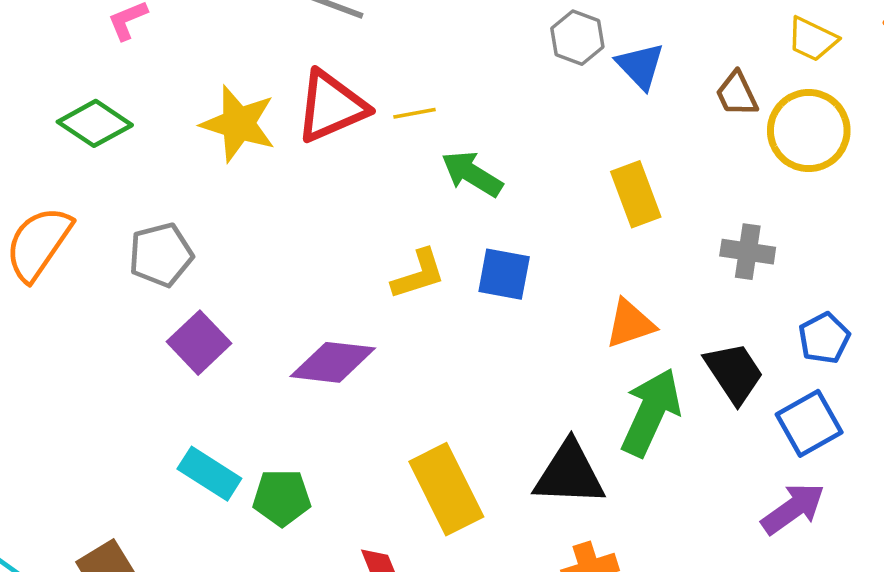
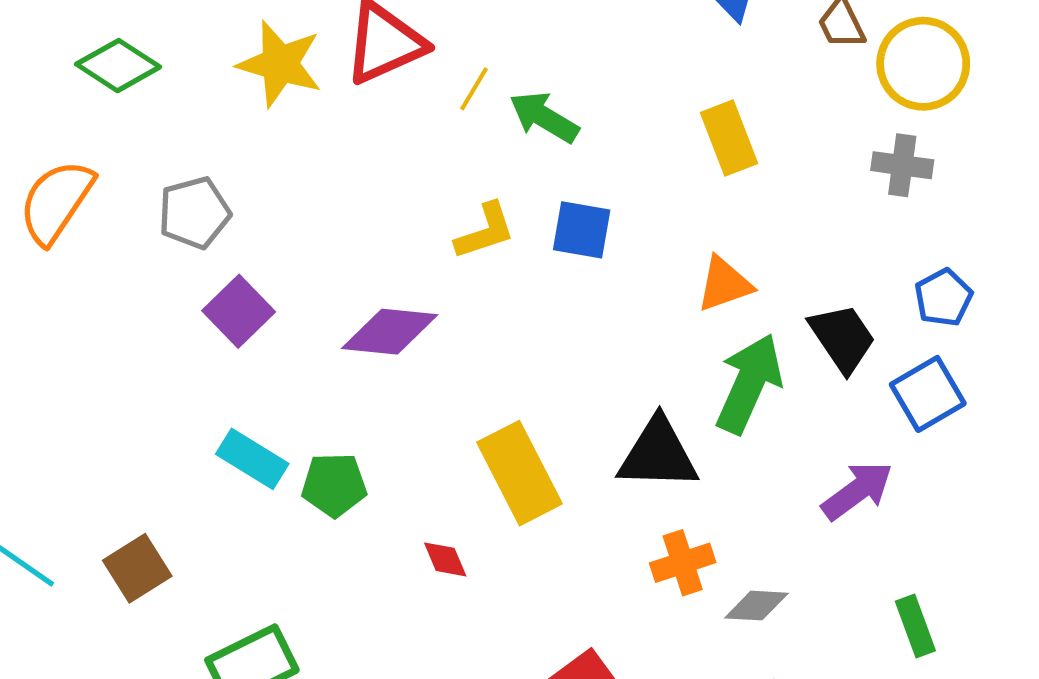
yellow line: (414, 113) -> (474, 89), moved, turned -48
gray cross: (748, 252) -> (902, 165), moved
purple arrow: (793, 509) -> (857, 491), moved

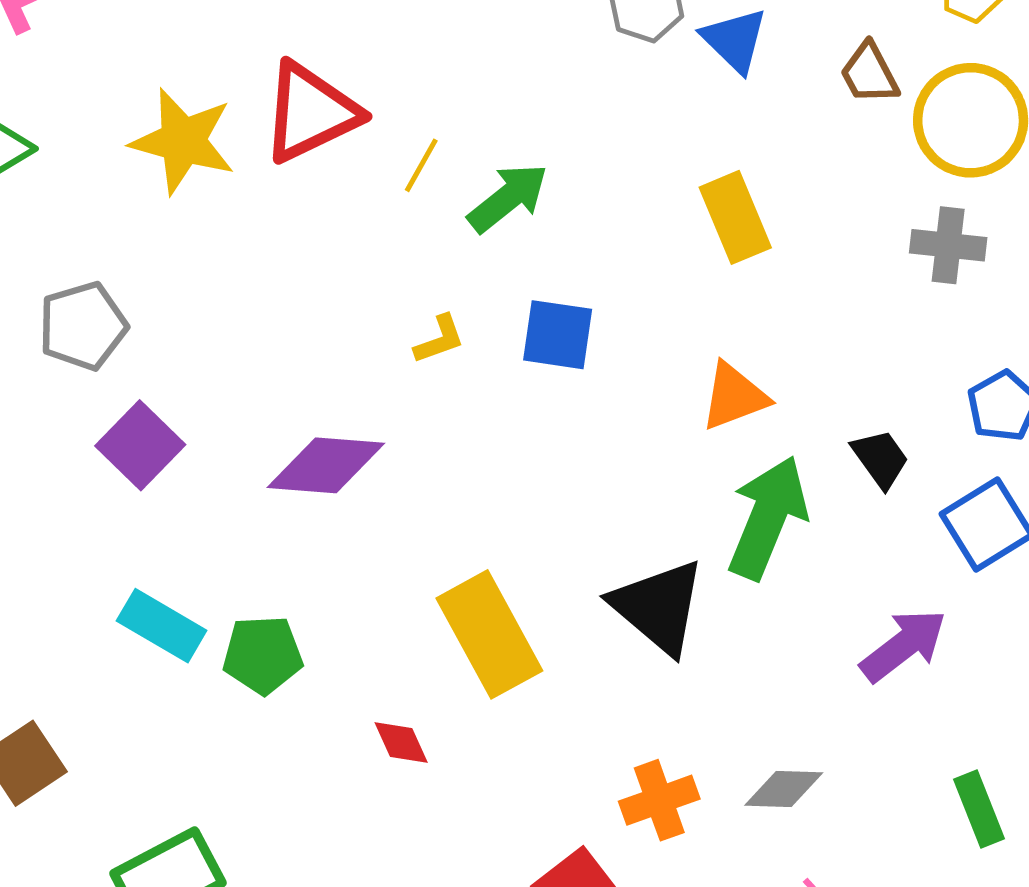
green arrow: (544, 117) -> (508, 198), turned 112
yellow L-shape: (485, 231) -> (439, 339), size x0.7
black trapezoid: (842, 338) -> (880, 459), size x0.7
black triangle: (658, 454) -> (658, 607), turned 40
orange cross: (683, 563) -> (659, 800), moved

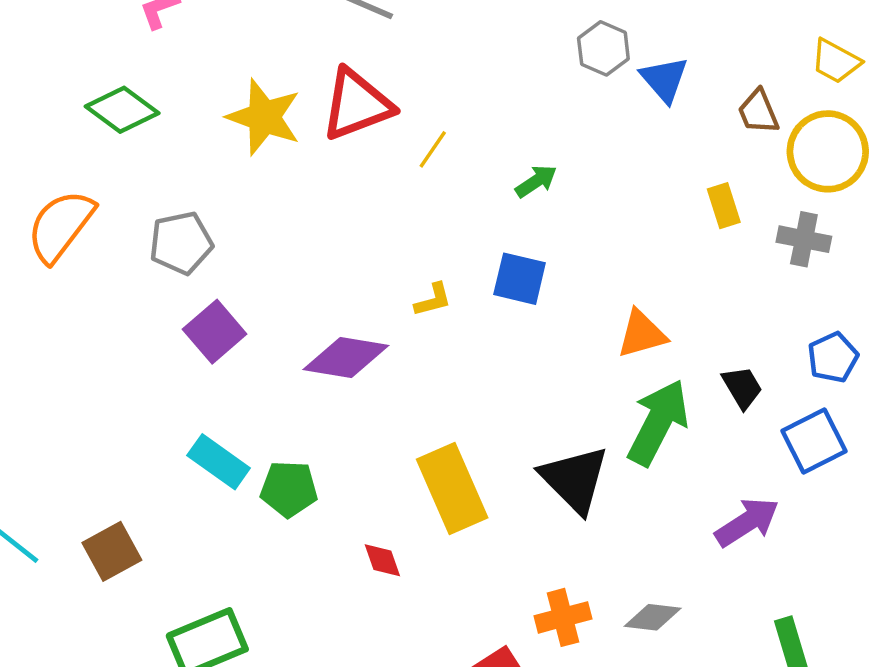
green arrow: (508, 198) -> (536, 181), moved, size x0.7
yellow rectangle: (735, 217) -> (724, 206), moved, size x0.7
yellow L-shape: (439, 339) -> (433, 300), moved

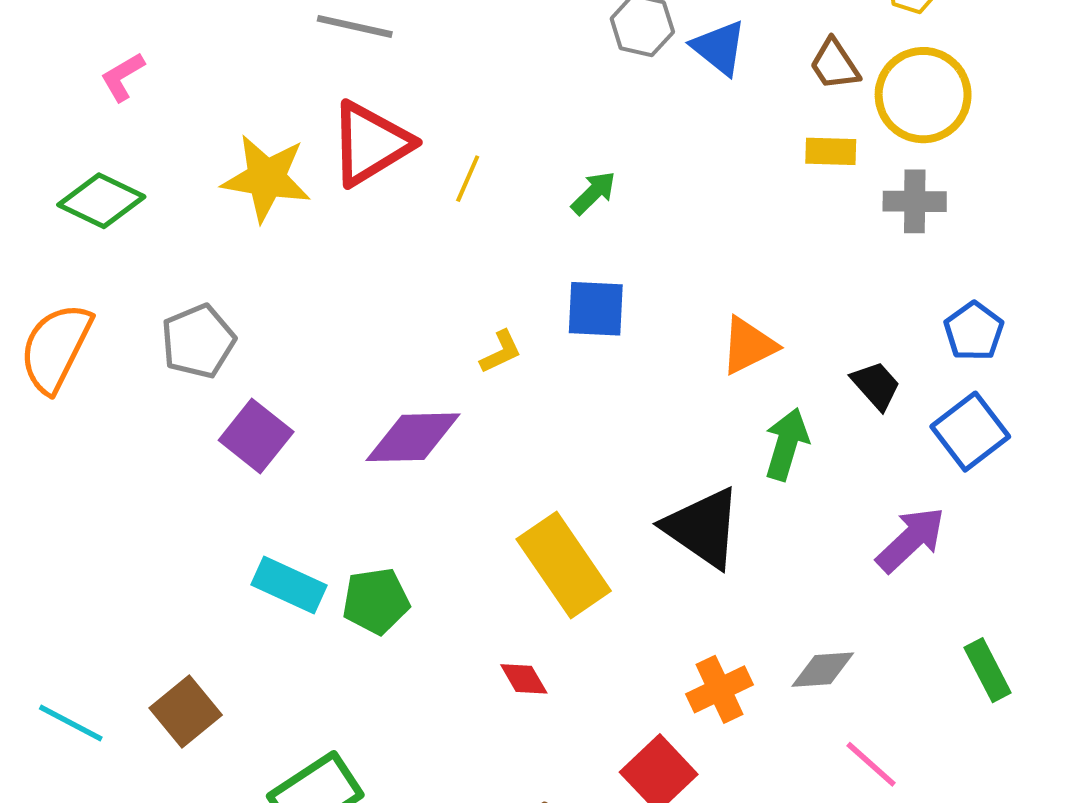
yellow rectangle: (724, 206) -> (831, 151), moved, turned -60
green arrow: (658, 422) -> (787, 444), size x0.7
red diamond: (382, 560) -> (524, 679), moved

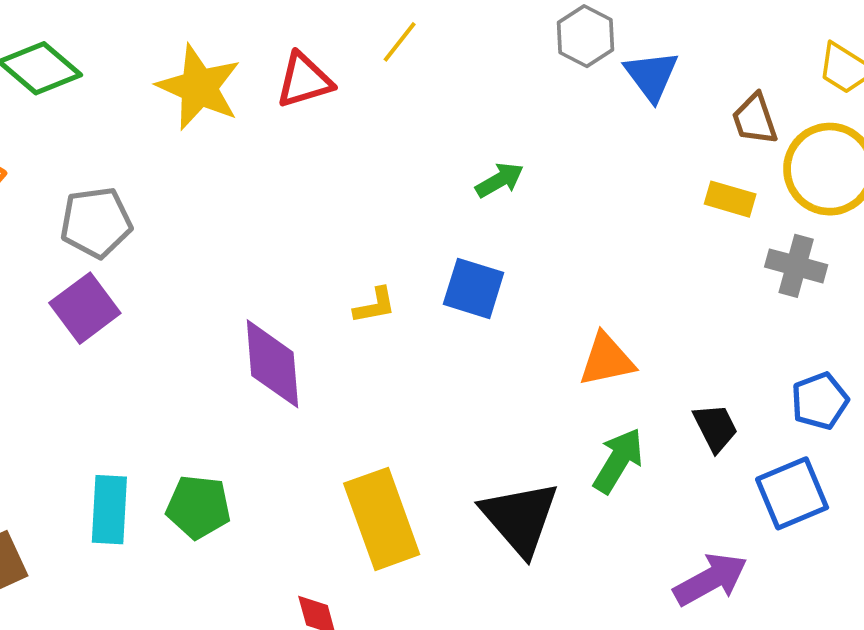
red triangle: (371, 144) -> (304, 80), size x0.7
yellow line: (468, 179) -> (400, 42), moved
purple square: (256, 436) -> (85, 308), moved
purple diamond: (413, 437) -> (272, 364), turned 72
cyan rectangle: (289, 585) -> (109, 510), moved, turned 54

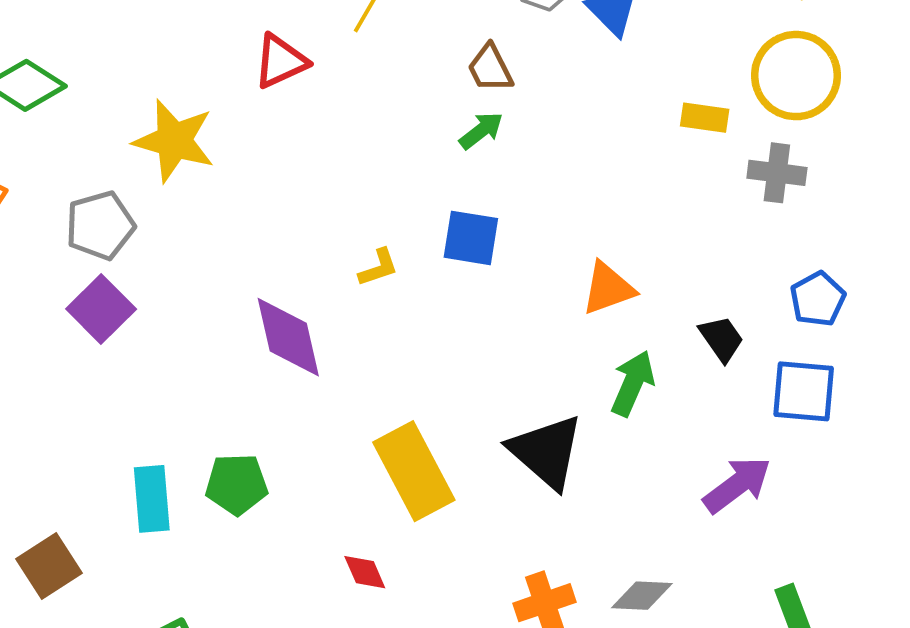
yellow star: (199, 87) -> (174, 141), moved
brown trapezoid: (755, 119) -> (490, 68), moved
blue square: (792, 493) -> (804, 391), turned 36

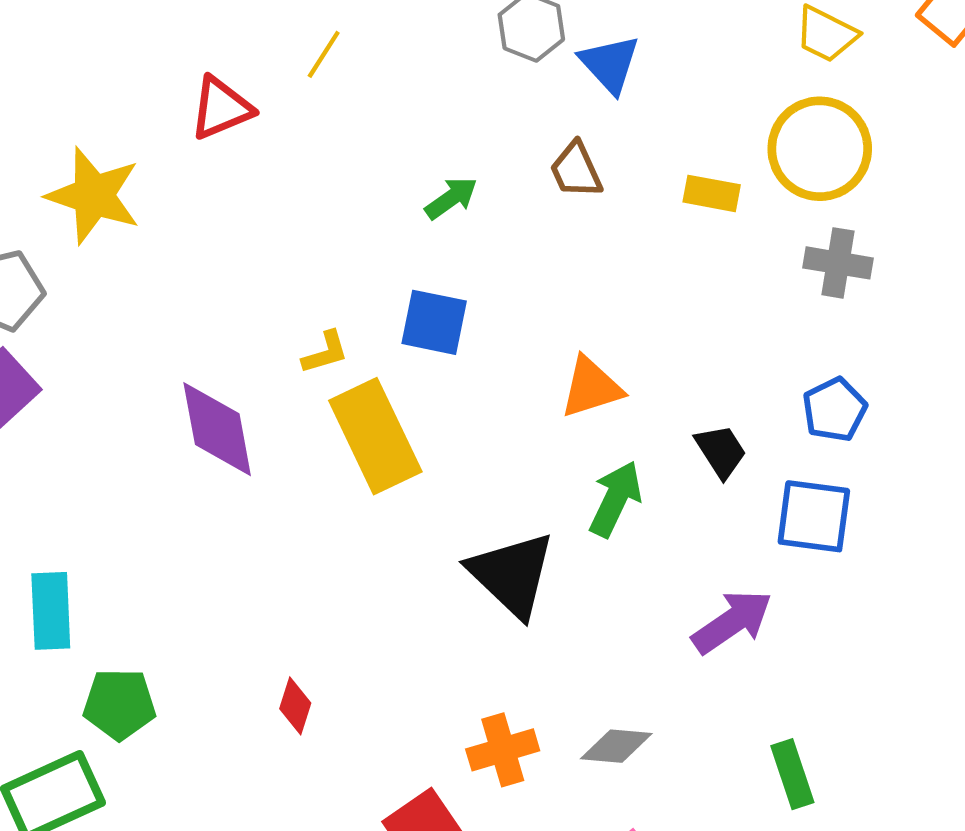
brown trapezoid: (490, 68) -> (576, 170), moved
gray cross: (777, 173) -> (838, 263), moved
yellow rectangle: (414, 471) -> (375, 436), moved
green pentagon: (237, 484) -> (119, 704), moved
red diamond: (365, 572) -> (295, 706), turned 39

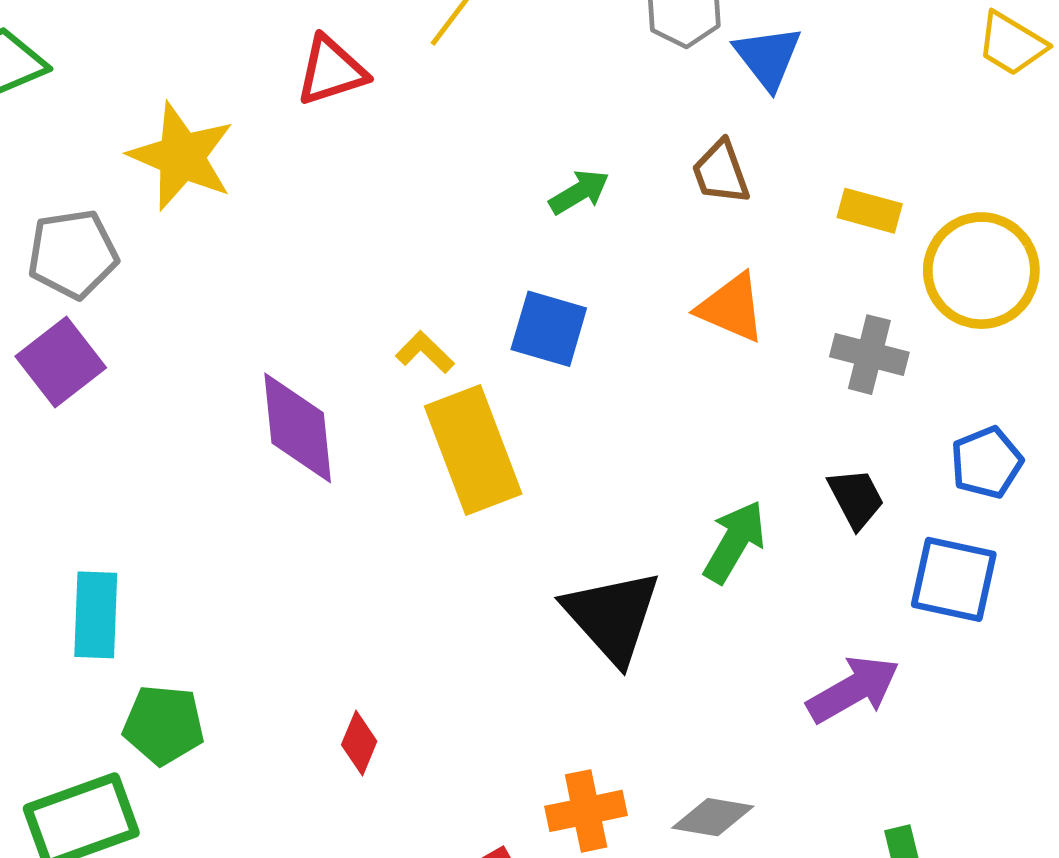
yellow circle: (820, 149) -> (981, 271), moved
gray cross: (838, 263) -> (869, 355), moved
yellow L-shape: (325, 352) -> (425, 352), turned -124
orange triangle: (591, 387) -> (731, 308), moved, turned 36

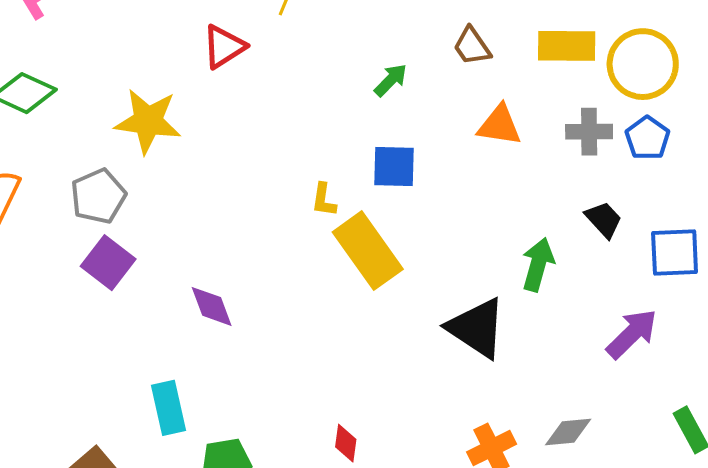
yellow rectangle: (870, 211) -> (567, 46), size x1.5
yellow L-shape: (425, 352) -> (324, 200), turned -111
purple diamond: (298, 428) -> (212, 306), moved, size x0.7
blue pentagon: (986, 463) -> (647, 138), moved

